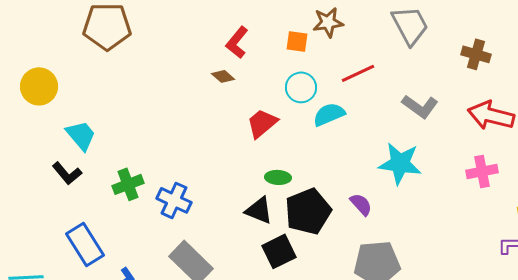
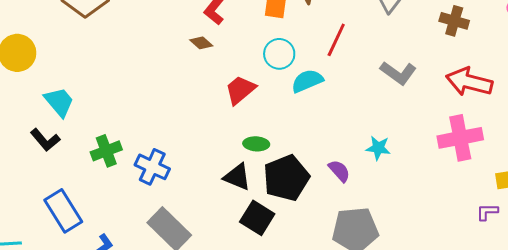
red line: (358, 73) -> (336, 40), turned -40
cyan star: (400, 163) -> (378, 148), moved, size x0.6
pink cross: (482, 171) -> (460, 138), size x1.4
black square: (279, 251) -> (257, 218), turned -32

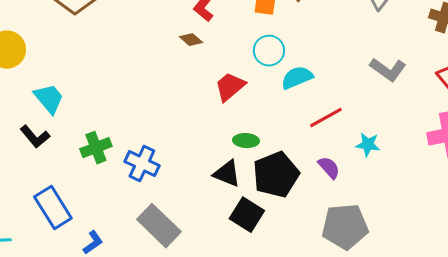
red line: (336, 40) -> (326, 118), moved, turned 36

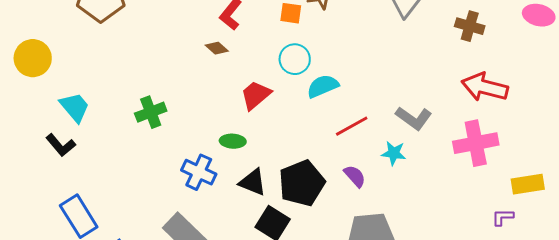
gray L-shape: (388, 70) -> (414, 118), moved
green ellipse: (246, 141) -> (233, 141), moved
green cross: (96, 148) -> (151, 112), moved
blue cross: (142, 164) -> (199, 172), moved

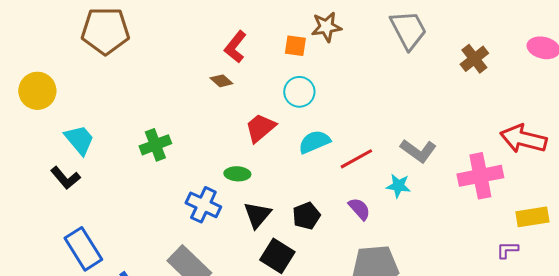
brown cross: (470, 26) -> (474, 59), turned 36
cyan semicircle: (323, 86) -> (314, 142), moved
red arrow: (485, 87) -> (523, 139), moved
black triangle: (253, 182) -> (257, 215), turned 48
black pentagon: (302, 183) -> (306, 216), size x0.6

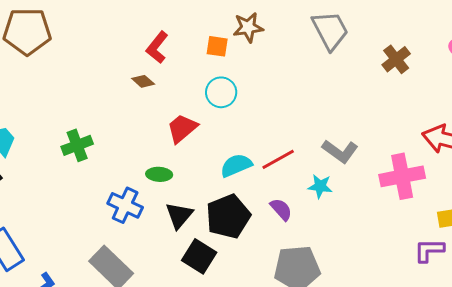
cyan semicircle: (314, 142) -> (236, 165), moved
black pentagon: (306, 216) -> (228, 216), size x1.6
purple L-shape: (507, 250) -> (429, 250), size x1.4

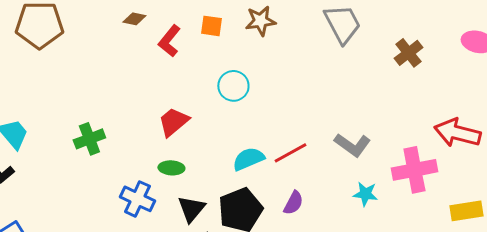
orange square: (217, 46) -> (211, 26), moved
brown diamond: (143, 81) -> (134, 19), moved, turned -30
red trapezoid: (182, 128) -> (173, 122), moved
cyan star: (320, 186) -> (365, 194), moved
purple semicircle: (281, 209) -> (293, 203), turned 70

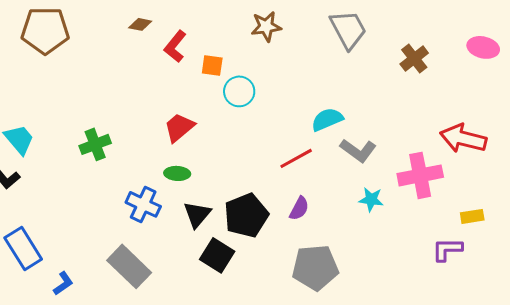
orange square: (211, 26) -> (212, 65), moved
cyan semicircle: (248, 159) -> (327, 119), moved
yellow rectangle: (466, 211) -> (472, 216), size x0.7

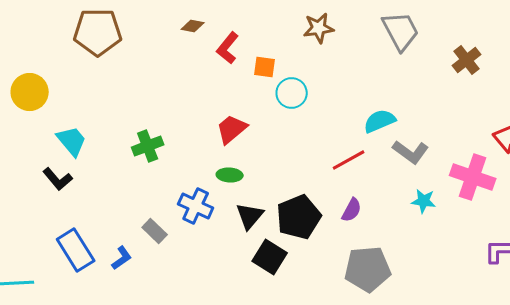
pink cross: (420, 175) -> (473, 177), turned 30
gray rectangle: (129, 266) -> (155, 231), moved, size x0.6
blue L-shape: (63, 283) -> (122, 258), moved

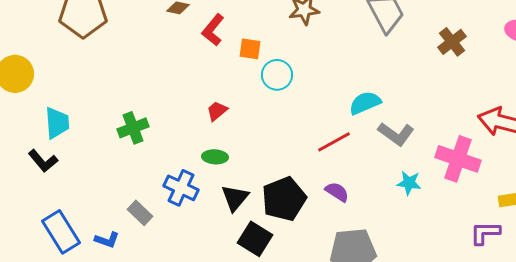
red trapezoid: (232, 129) -> (217, 111), size x0.7
cyan trapezoid: (72, 141) -> (57, 123), turned 36
purple semicircle: (352, 210) -> (337, 192), turned -85
blue L-shape: (122, 258) -> (107, 240), turned 55

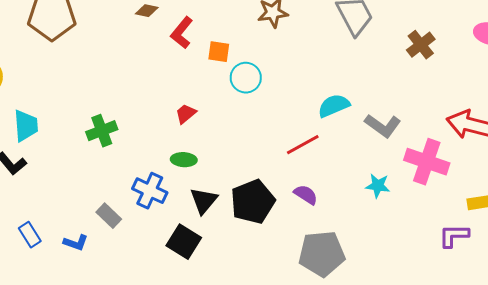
gray L-shape: (396, 134) -> (383, 126), moved
blue rectangle: (61, 232) -> (30, 235), size x0.6
black square: (255, 239) -> (184, 242), moved

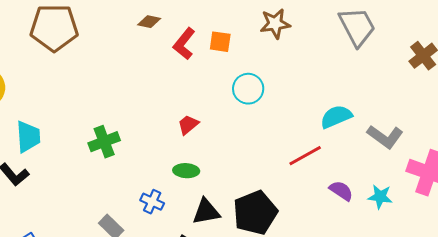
orange square: (219, 52) -> (220, 42), moved
blue cross: (150, 191) -> (152, 202), size x0.7
purple semicircle: (306, 195) -> (341, 191), moved
black triangle: (204, 201) -> (206, 212), turned 40

